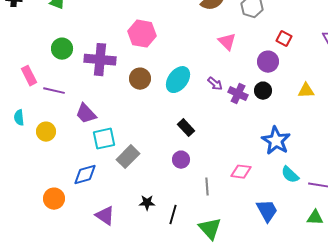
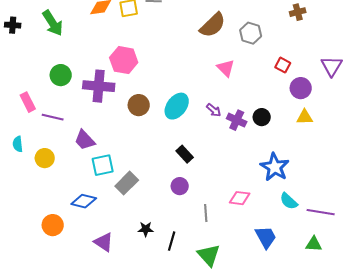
pink hexagon: (142, 34) -> (124, 60), moved
purple circle: (268, 62) -> (301, 88), moved
blue diamond: (85, 175) -> (84, 201), turned 30

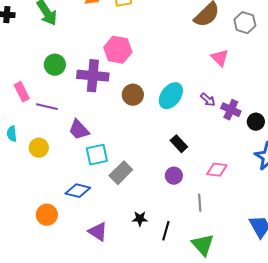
black circle: (262, 117) -> (256, 122), moved
pink diamond: (240, 198) -> (217, 170), moved

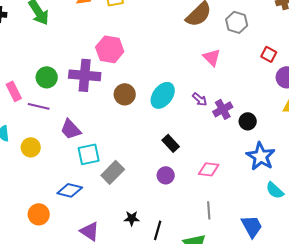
green circle: (55, 65) -> (47, 77), moved
purple cross: (231, 110) -> (223, 109), turned 36
gray line: (200, 203) -> (209, 210), moved

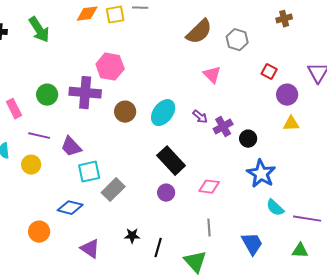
purple line: (39, 106) -> (39, 136), moved
black rectangle: (171, 143) -> (171, 161), size x1.6

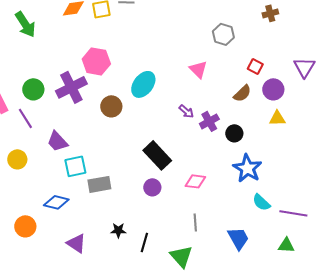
brown semicircle: (199, 32) -> (242, 93), moved, size x0.7
purple cross: (85, 93) -> (71, 87), turned -32
cyan ellipse: (163, 113) -> (143, 84), moved
purple line: (39, 136) -> (25, 118), moved, turned 45
gray rectangle: (113, 190) -> (99, 184), turned 35

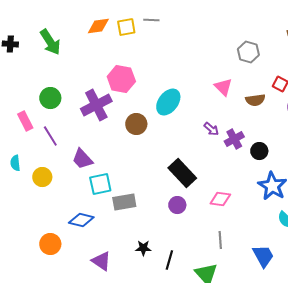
green circle: (33, 89) -> (50, 98), moved
brown semicircle: (242, 93) -> (255, 100), moved, turned 36

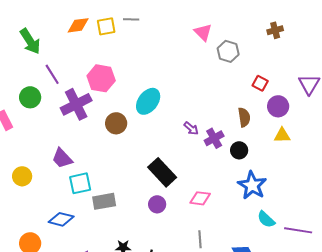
pink triangle: (223, 87) -> (203, 32), moved
brown semicircle: (255, 100) -> (244, 117), moved, turned -90
purple line: (50, 136) -> (52, 74), moved

